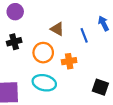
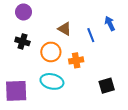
black cross: (14, 42) -> (22, 41), turned 32
black square: (100, 87) -> (107, 86), turned -35

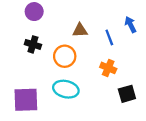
brown triangle: (65, 29) -> (80, 30), turned -32
orange cross: (76, 60) -> (108, 68), moved, turned 32

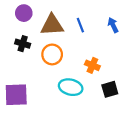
brown triangle: (80, 30) -> (52, 25), moved, size x1.6
blue line: (109, 37) -> (80, 25), moved
cyan ellipse: (66, 89) -> (71, 87), moved

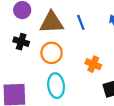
cyan ellipse: (71, 87) -> (56, 86), moved, turned 70

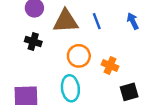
orange circle: (52, 53) -> (79, 56), moved

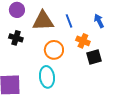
orange cross: (110, 65) -> (83, 41), moved
black square: (129, 92) -> (94, 57), moved

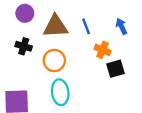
orange circle: (54, 50) -> (54, 60), moved

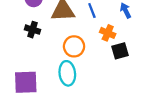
orange circle: (54, 60) -> (74, 46), moved

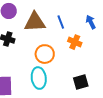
black square: (120, 51) -> (81, 82), moved

